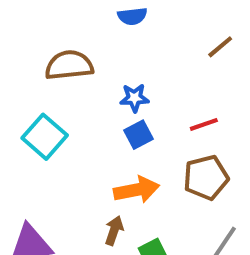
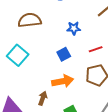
blue star: (134, 98) -> (74, 28), moved
brown arrow: (114, 231) -> (43, 98), moved

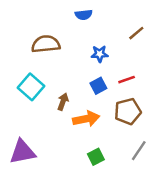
blue square: (64, 54) -> (98, 86), moved
brown arrow: (43, 98) -> (63, 102), moved

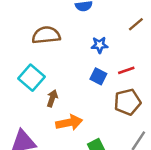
blue square: (98, 86) -> (98, 76), turned -35
brown arrow: (63, 102) -> (52, 98), moved
orange arrow: (86, 119) -> (69, 123), moved

